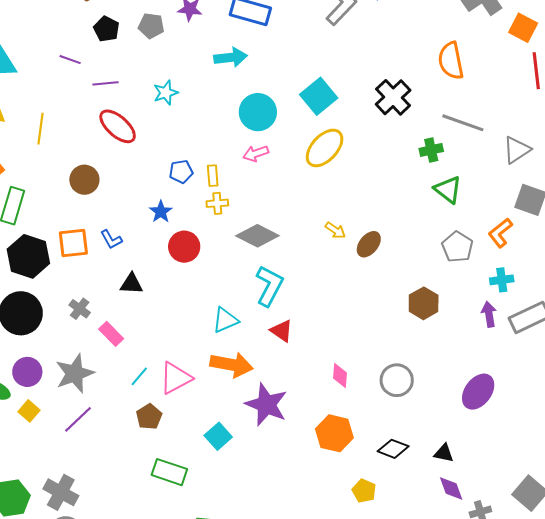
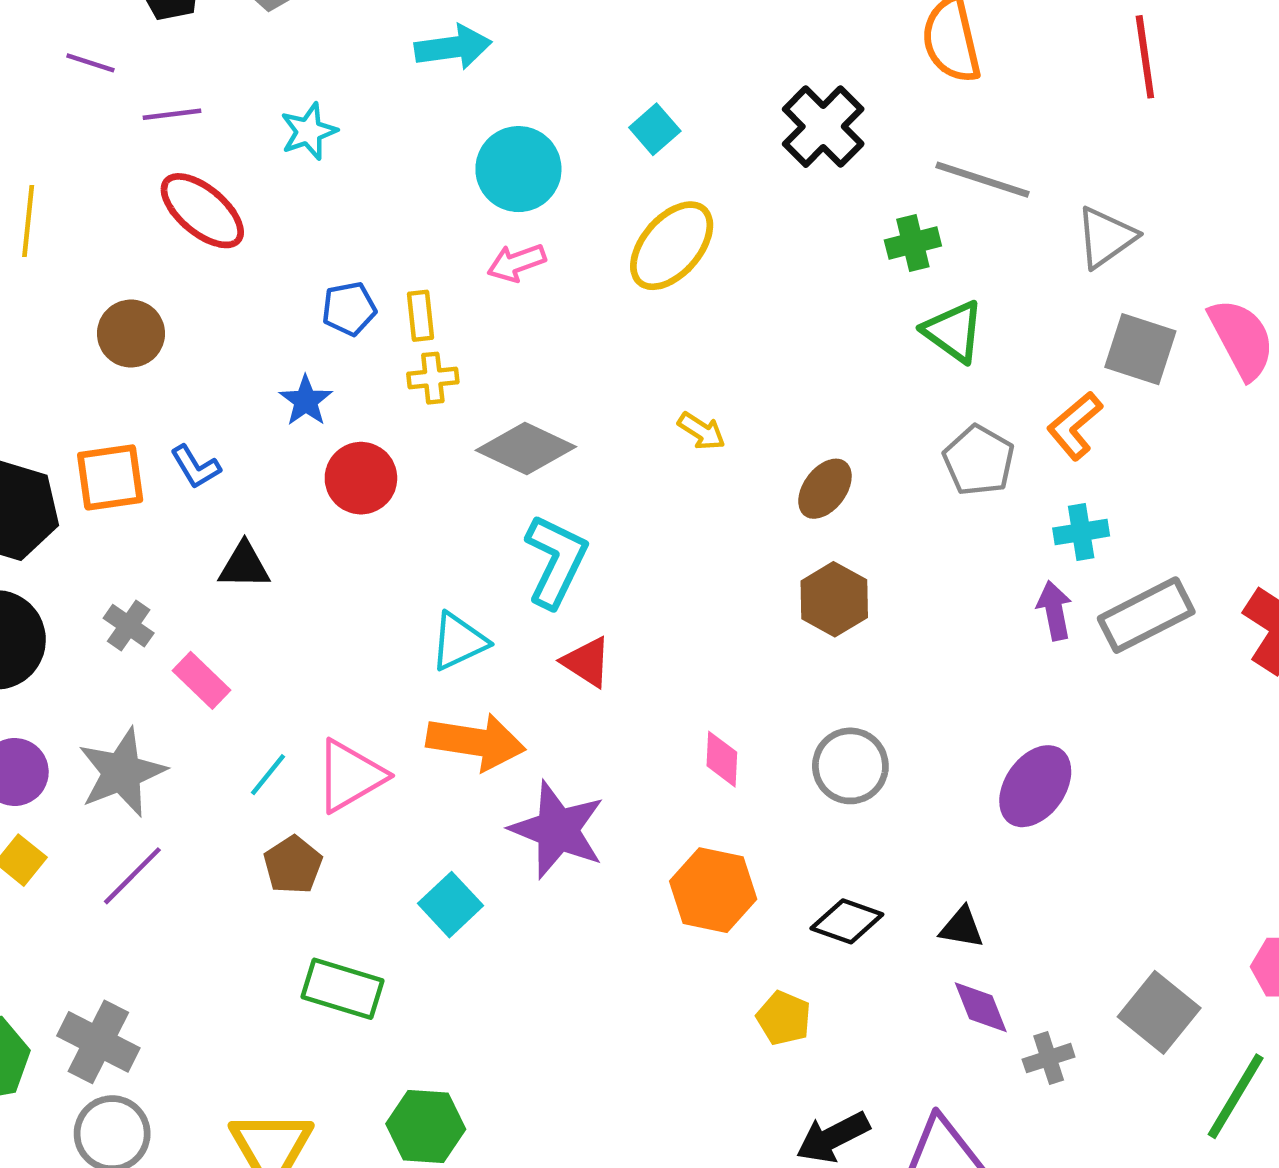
cyan square: (319, 96) -> (655, 129), size x0.6
brown ellipse: (369, 244) -> (825, 489), moved
brown hexagon: (424, 303) -> (834, 599), moved

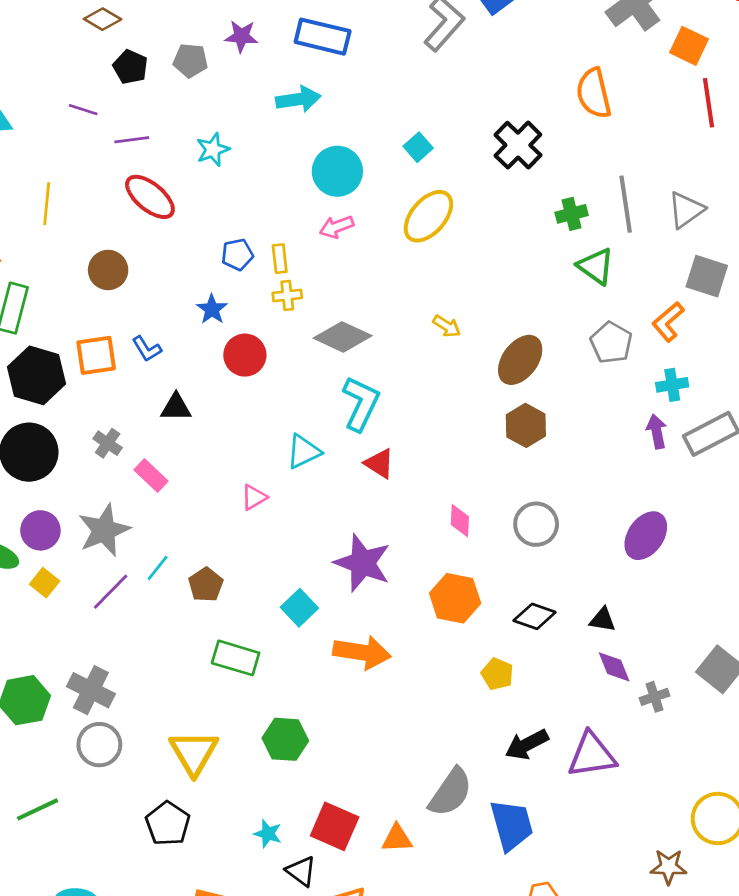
gray line: (982, 180) -> (626, 204), moved, turned 64
brown ellipse: (825, 489) -> (520, 360), size x1.4
orange arrow: (476, 742) -> (362, 652), moved
cyan line: (268, 775) -> (158, 568), moved
pink triangle: (350, 776) -> (254, 497), moved, size x0.6

